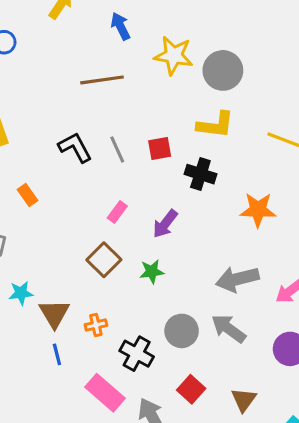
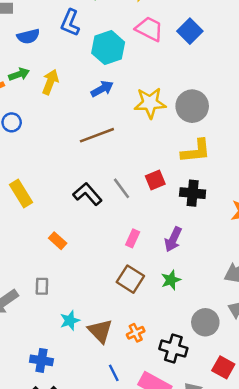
blue arrow: (120, 26) -> (102, 89), turned 100
blue line: (57, 354) -> (114, 373), moved

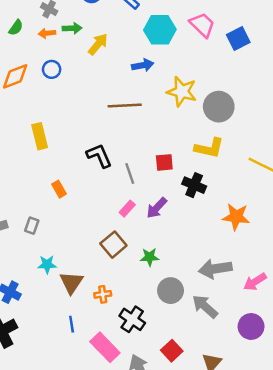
gray line: (122, 188) -> (130, 173), moved
purple arrow: (173, 239) -> (157, 208), moved
gray circle: (205, 322) -> (171, 291), moved

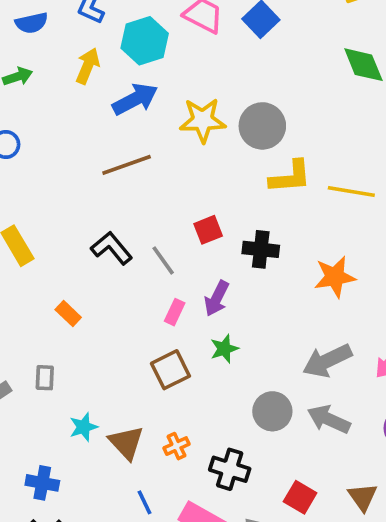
yellow arrow: (98, 44) -> (88, 66), moved
blue arrow: (143, 65) -> (135, 99), size x1.4
yellow L-shape: (209, 148) -> (290, 177), moved
brown square: (113, 245) -> (170, 370), turned 30
green star: (150, 257) -> (224, 349), moved

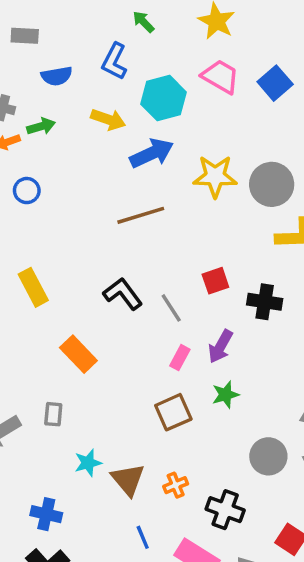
yellow arrow: (88, 66) -> (108, 119), turned 84
orange rectangle: (68, 313) -> (78, 354), size x1.5

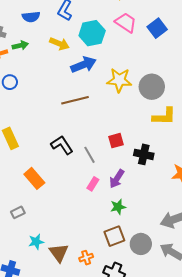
brown square: (173, 412) -> (114, 236), moved
gray rectangle: (53, 414) -> (18, 212), turned 56

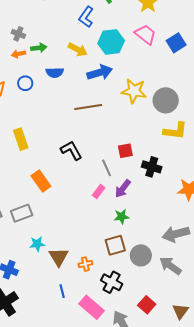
blue semicircle: (31, 17) -> (55, 73), moved
gray line: (90, 155) -> (107, 168), moved
gray rectangle: (18, 212) -> (22, 213), size x1.5

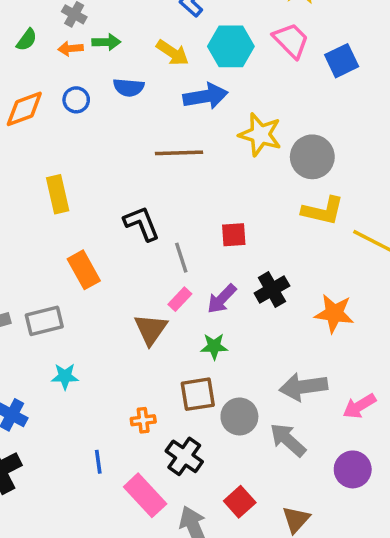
black cross: (152, 167) -> (272, 290), moved, turned 36
gray line: (107, 168) -> (181, 258), moved
brown triangle: (59, 257) -> (151, 329), moved

